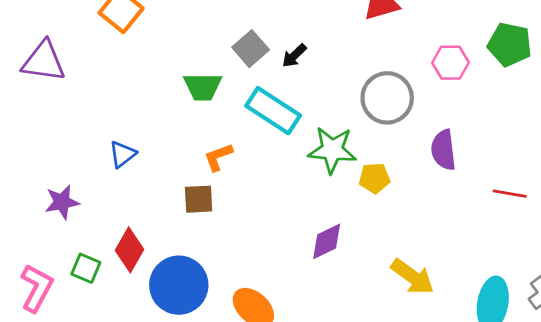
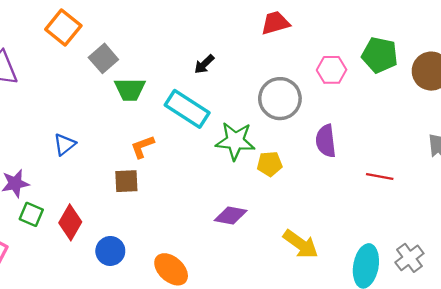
gray square: (251, 49) -> (103, 58), moved
purple diamond: (327, 241) -> (231, 215), turned 36
green square: (86, 268) -> (31, 214), moved
blue circle: (179, 285) -> (110, 251), size x0.6

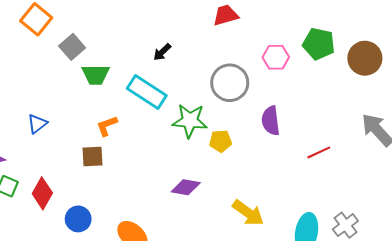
red line: (380, 176) -> (319, 152), turned -35

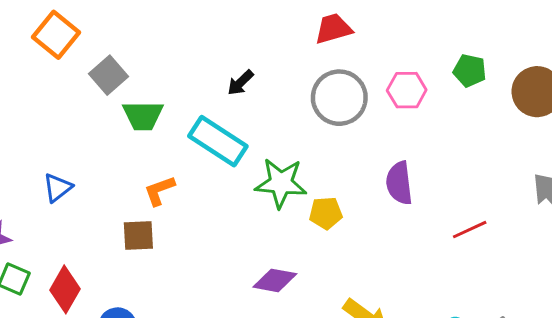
green pentagon: (319, 44) -> (470, 71), size x0.7
gray circle: (230, 83) -> (339, 98), moved

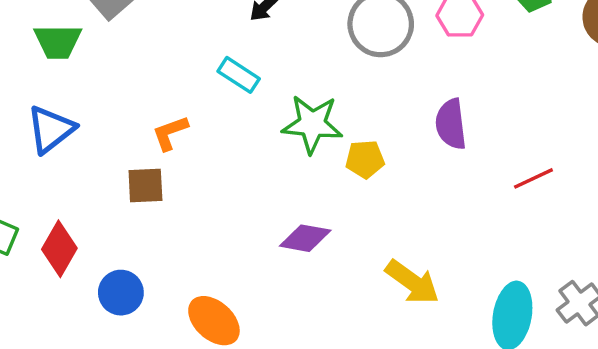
green trapezoid: (143, 116) -> (58, 42), moved
cyan rectangle: (218, 141) -> (239, 75), size x0.6
blue triangle: (58, 188) -> (51, 129), size x1.4

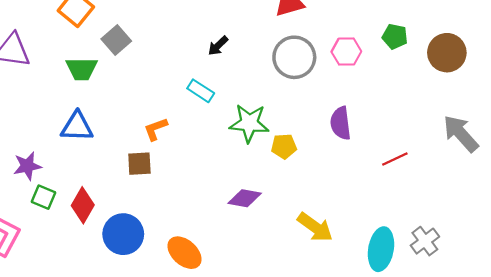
blue triangle: (51, 129) -> (77, 127), turned 40
blue circle: (121, 293) -> (123, 234), size x1.4

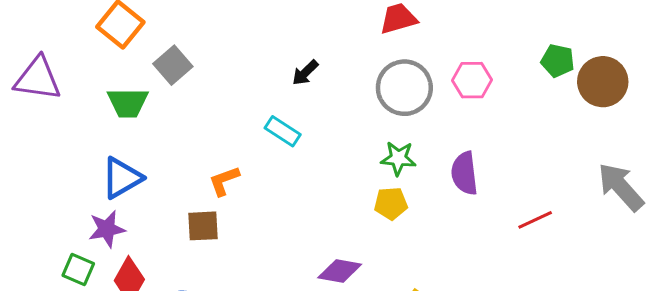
green pentagon: (395, 36) -> (558, 61), moved
green star: (249, 123) -> (398, 158), moved, size x0.7
blue triangle: (77, 127) -> (122, 178), turned -32
purple star: (27, 166) -> (107, 229), moved

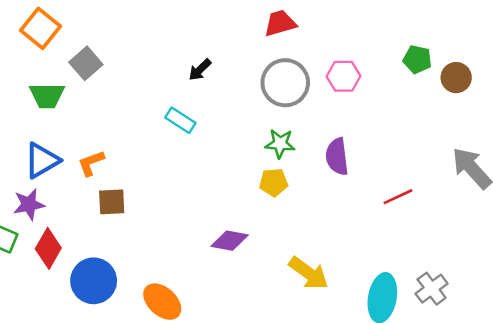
brown circle: (603, 82) -> (456, 78), size x0.7
orange L-shape: (224, 181) -> (91, 163), moved

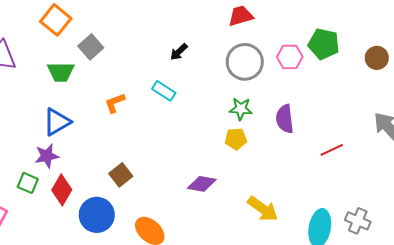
green pentagon: (417, 59) -> (324, 44), moved, size x1.4
orange L-shape: (91, 163) -> (115, 103), moved
brown square: (112, 202) -> (121, 175), moved, turned -35
gray cross: (432, 289) -> (358, 221), turned -30

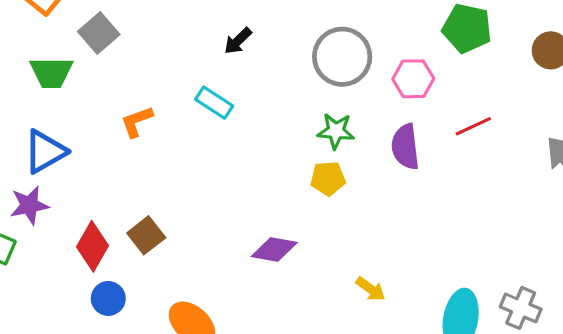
pink hexagon: (290, 57) -> (413, 79), moved
red line: (332, 150) -> (473, 126), moved
red diamond: (62, 190) -> (92, 246), moved
yellow arrow: (263, 209) -> (371, 289), size x0.6
blue circle: (97, 215) -> (108, 298), size x0.6

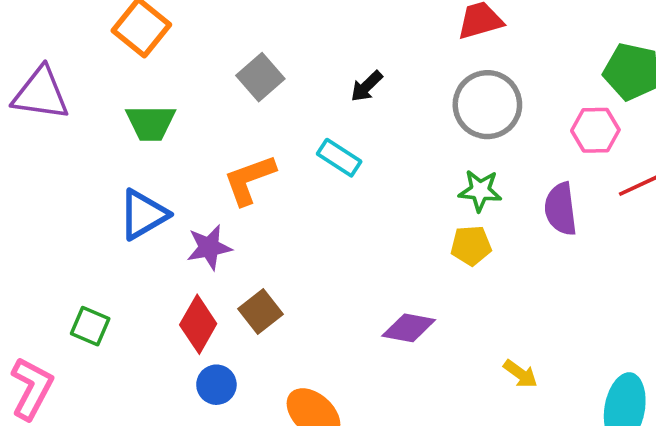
gray square: (99, 33) -> (260, 77), moved
pink hexagon: (413, 79) -> (595, 130), moved
orange L-shape: (137, 121) -> (249, 180), size x1.4
purple star: (29, 205) -> (209, 247), moved

